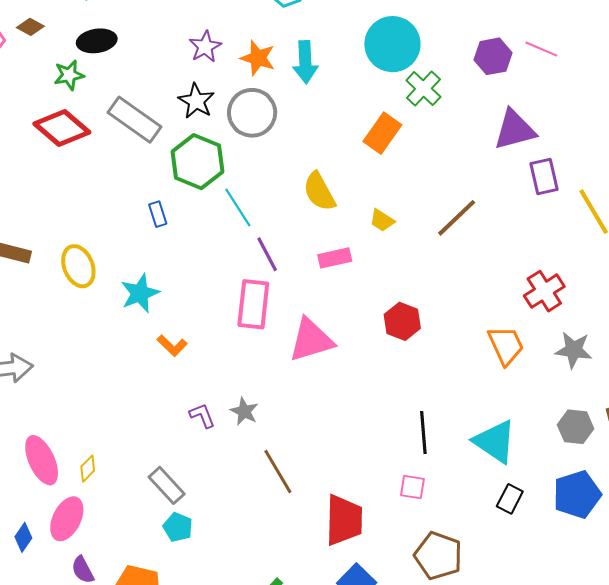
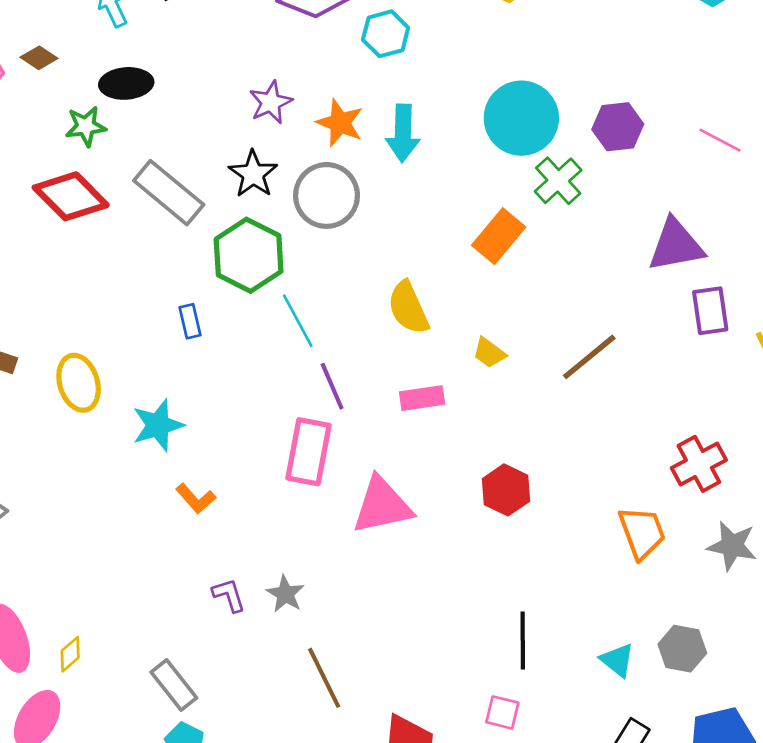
purple hexagon: (493, 56) -> (618, 127), moved
gray hexagon: (576, 427) -> (682, 649), moved
cyan triangle: (495, 442) -> (617, 660), size x0.6

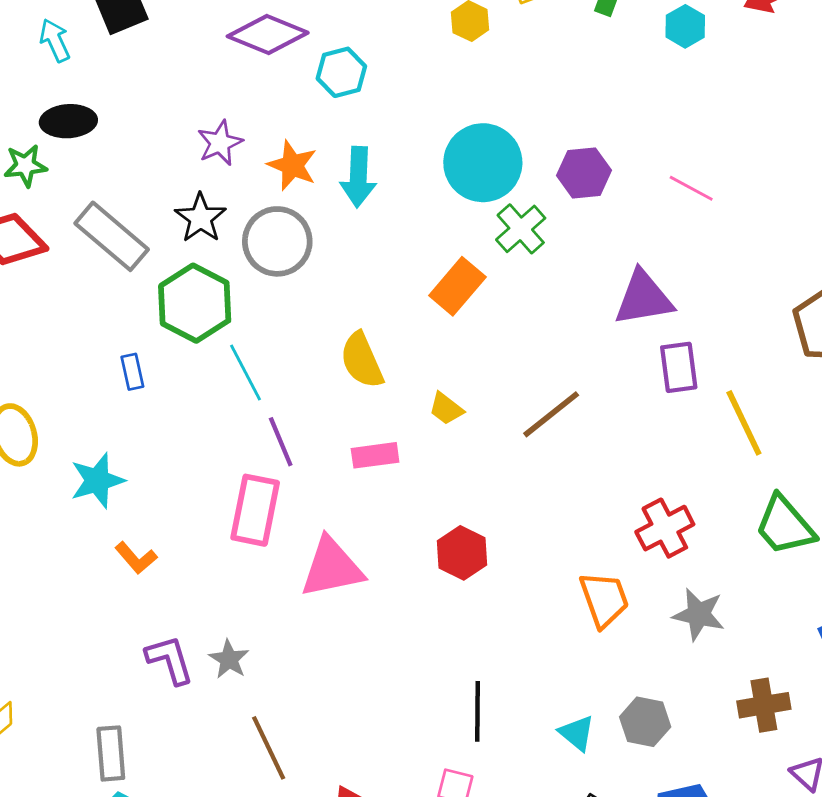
purple L-shape: (229, 595) -> (170, 660), size x1.4
gray rectangle: (174, 685) -> (111, 753), turned 33

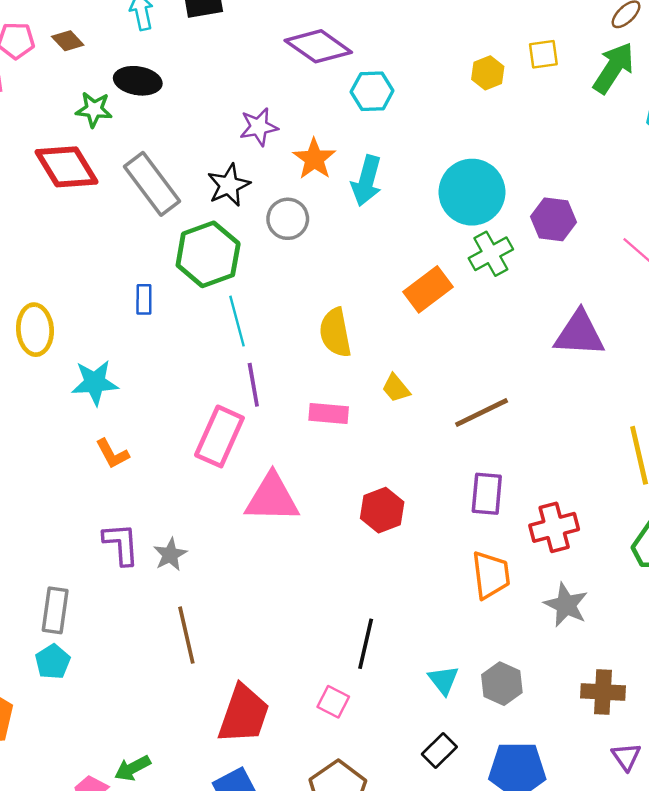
gray circle: (277, 241) -> (288, 219), size x0.7
purple rectangle: (679, 367) -> (487, 494), moved

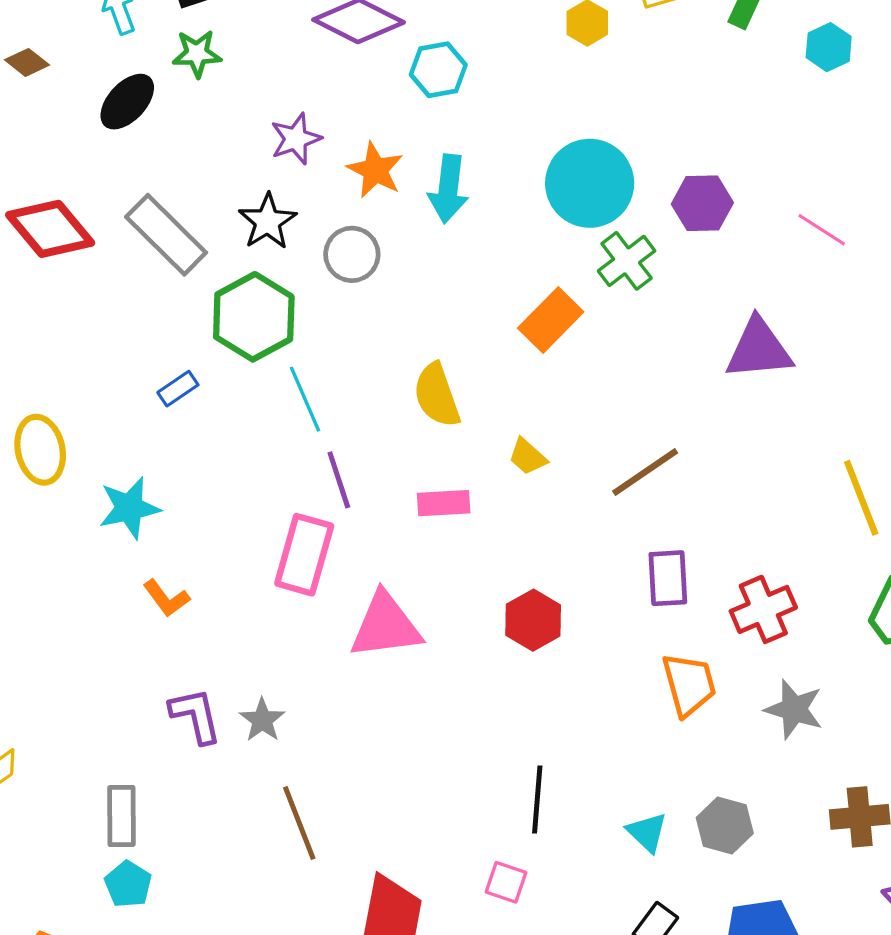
black ellipse: (138, 81) -> (127, 102), turned -48
green star: (94, 109) -> (197, 54), moved
blue rectangle: (144, 299) -> (178, 389), turned 64

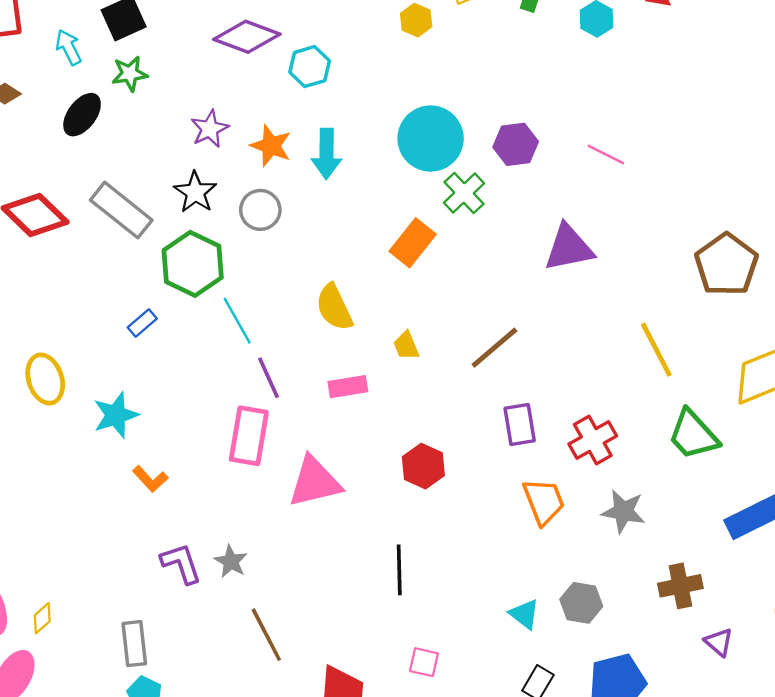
yellow trapezoid: (528, 457) -> (406, 346), turned 32
black line: (537, 800) -> (399, 570), moved

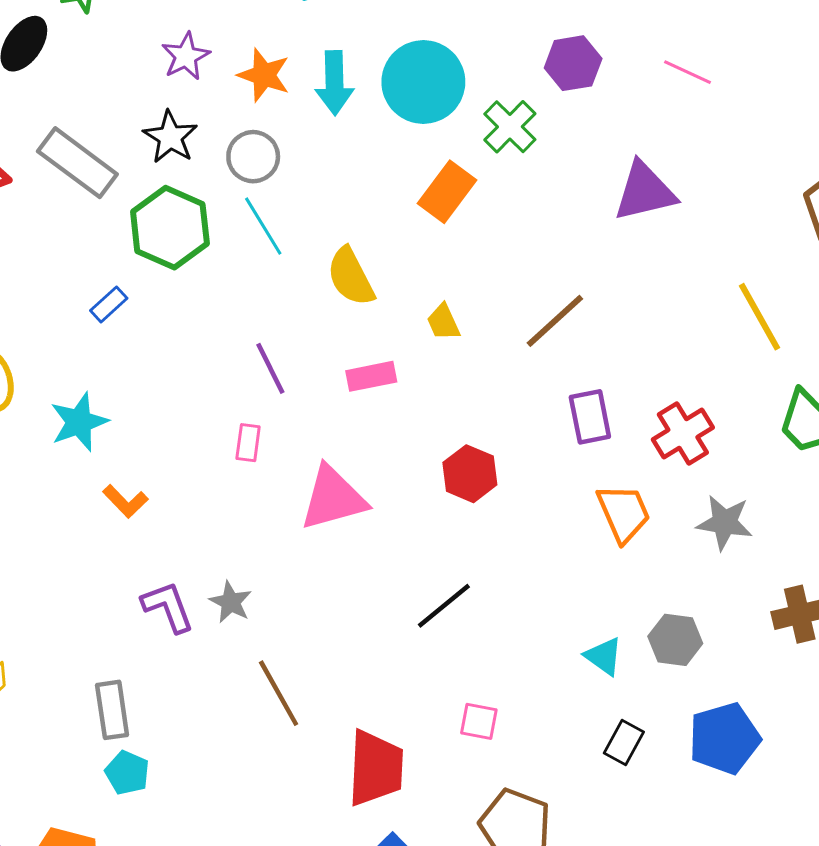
cyan circle: (431, 139) -> (423, 82), moved
cyan line: (237, 321) -> (263, 226), moved
pink rectangle: (249, 436) -> (248, 443), size x0.5
black line: (399, 570) -> (444, 606), turned 54

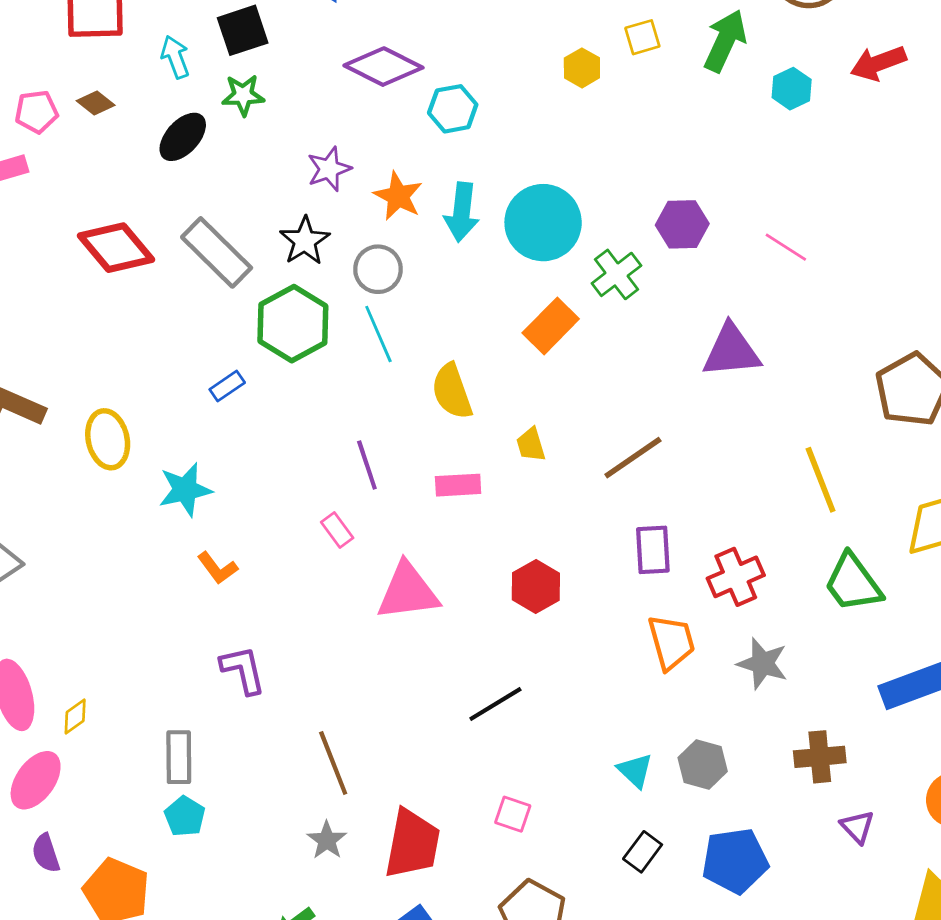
pink rectangle: (248, 443) -> (337, 530), turned -52
gray star: (231, 602) -> (327, 840), moved

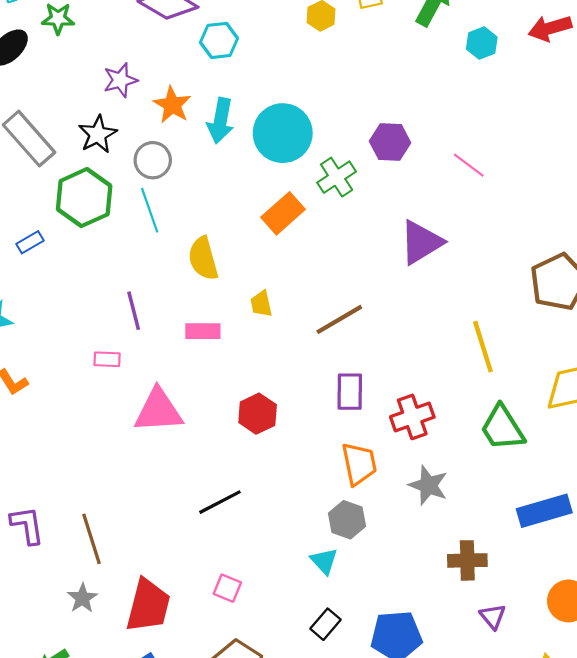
purple triangle: (731, 351) -> (421, 242), turned -30
pink rectangle: (337, 530) -> (107, 359), turned -55
purple L-shape: (243, 670) -> (27, 525), moved
gray hexagon: (703, 765) -> (347, 520), moved

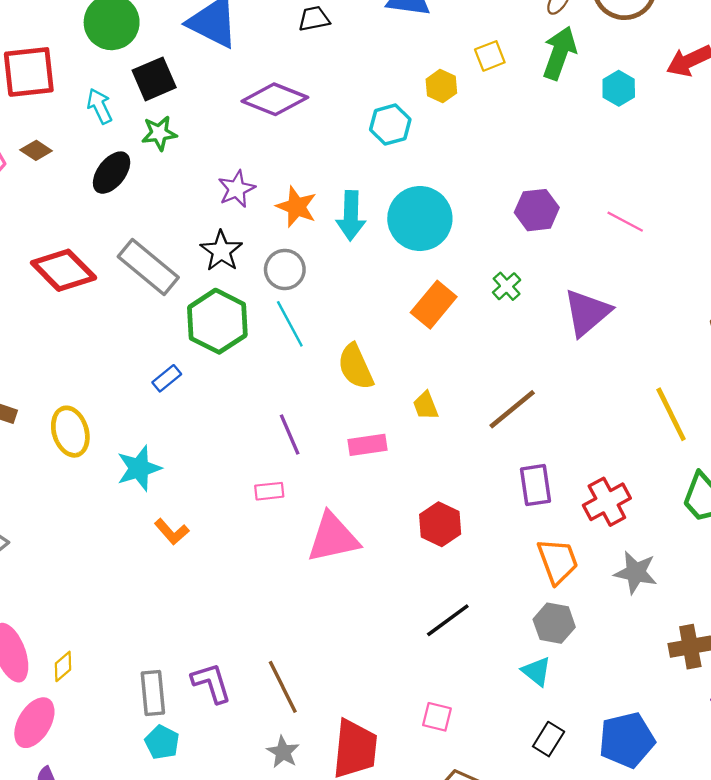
cyan hexagon: (219, 40) -> (390, 125), moved
green cross: (337, 177) -> (507, 286), moved, size x0.7
black line: (220, 502) -> (448, 620), moved

